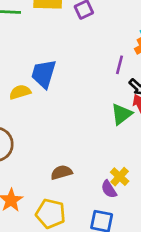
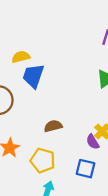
blue trapezoid: (44, 74) -> (33, 76), moved

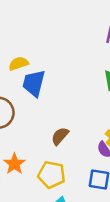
brown semicircle: (53, 126) -> (60, 136), turned -30

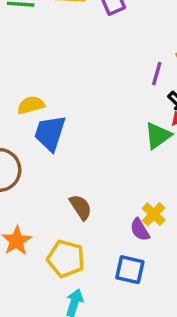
brown semicircle: (60, 136) -> (81, 207), turned 102

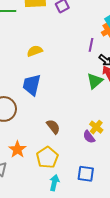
yellow semicircle: (31, 105) -> (35, 51), moved
yellow pentagon: (66, 259) -> (47, 157), turned 30
blue square: (130, 270) -> (86, 174), moved

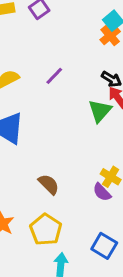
purple line: (91, 45) -> (54, 76), moved, turned 40
blue square: (86, 174) -> (104, 246), turned 30

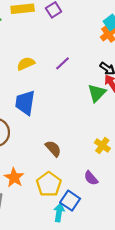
purple semicircle: (102, 192) -> (91, 178), moved
blue square: (104, 246) -> (70, 201), moved

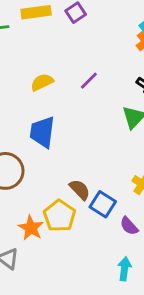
yellow pentagon: (49, 184) -> (59, 216), moved
blue square: (70, 201) -> (103, 204), moved
cyan arrow: (59, 212) -> (124, 269), moved

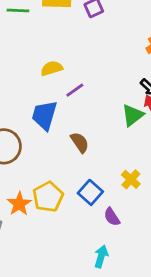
purple line: (89, 81) -> (75, 90), moved
brown semicircle: (80, 190) -> (80, 142), moved

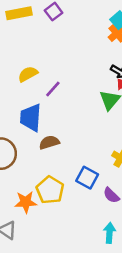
brown semicircle: (80, 142) -> (49, 142), moved, turned -60
orange star: (19, 204) -> (26, 202), turned -30

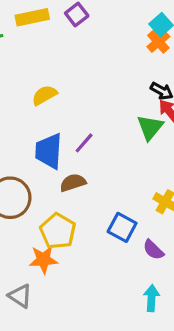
purple line: (53, 89) -> (84, 143), moved
yellow pentagon: (50, 190) -> (58, 231), moved

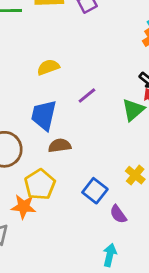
purple line: (84, 143) -> (87, 95), moved

